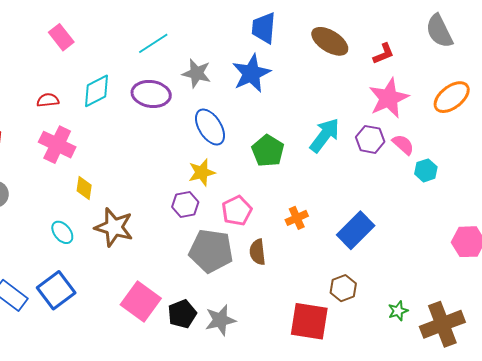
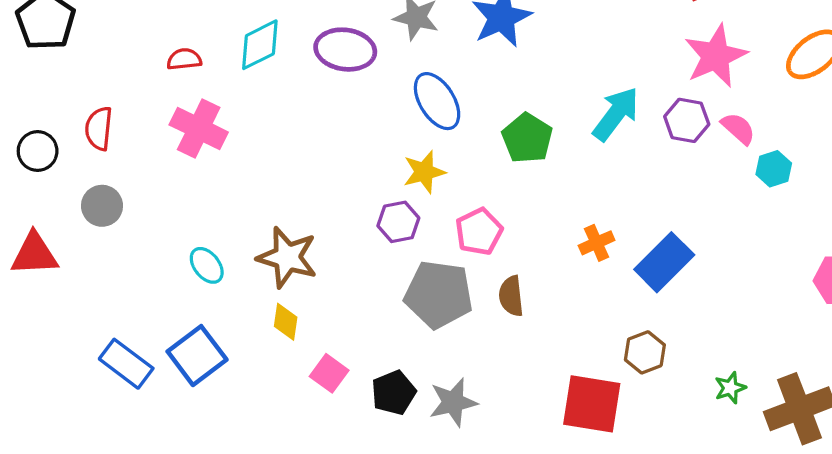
yellow diamond: (84, 188) -> (286, 322), moved
orange cross: (297, 218) -> (597, 243), moved
pink square: (141, 302) -> (329, 373), size x0.6

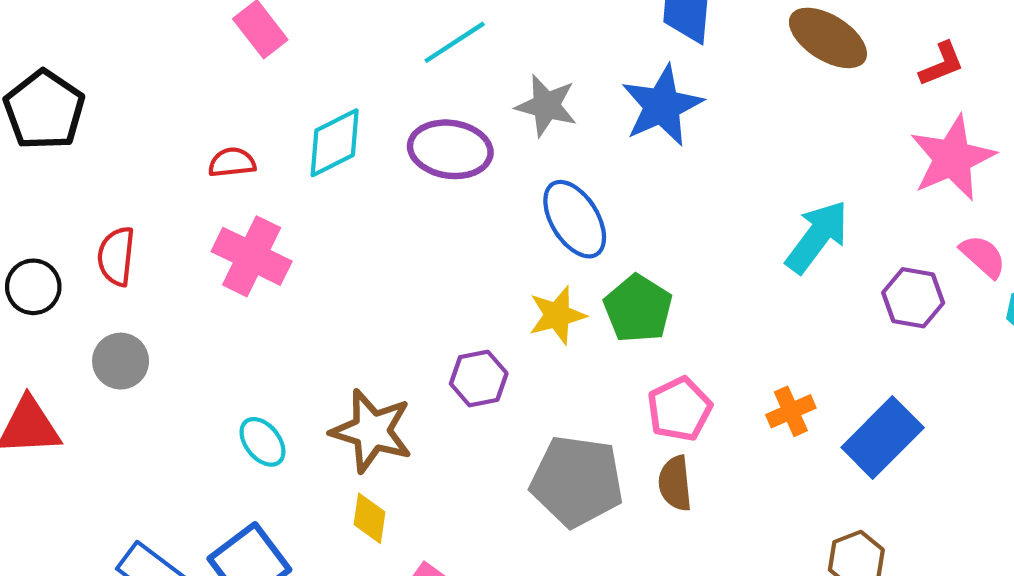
purple hexagon: (687, 120) -> (913, 298), moved
green pentagon: (527, 138) -> (638, 309), moved
purple hexagon: (398, 222) -> (479, 379), moved
pink pentagon: (479, 232) -> (680, 409), moved

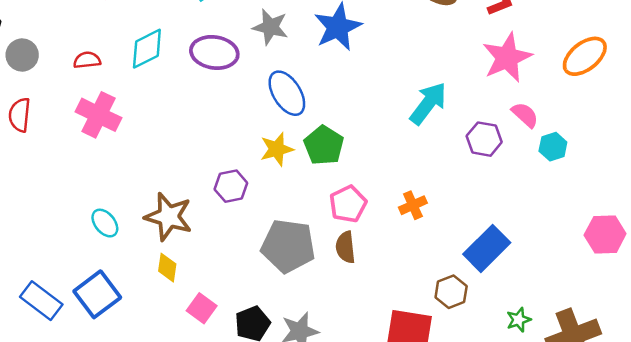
gray circle: (121, 361) -> (22, 55), moved
blue rectangle: (883, 437) -> (487, 248), moved

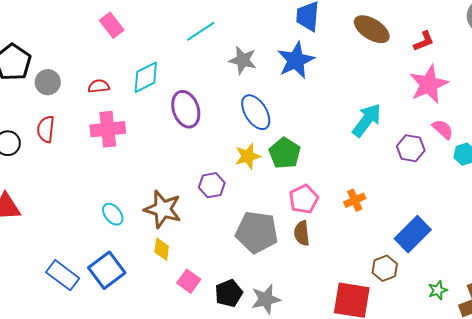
purple ellipse: (214, 52) -> (186, 109), moved, turned 63
pink cross: (99, 115) -> (108, 129), turned -32

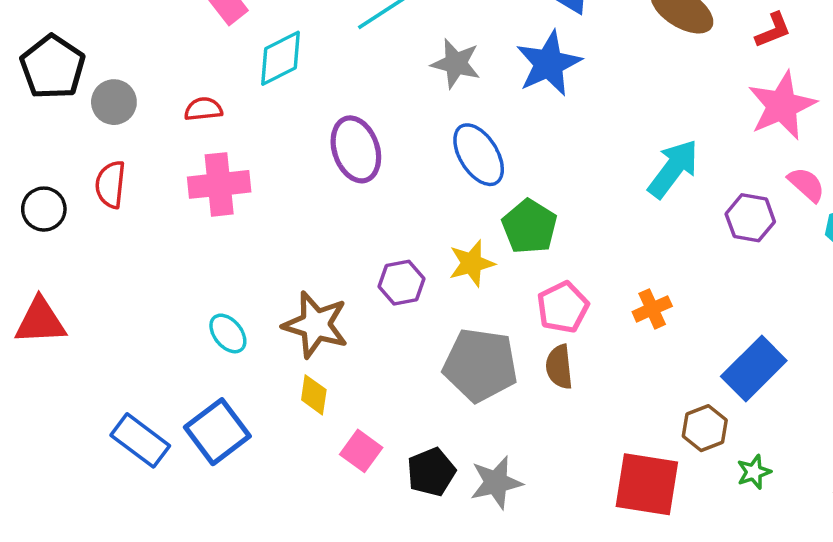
cyan diamond: (146, 77) -> (280, 58), moved
yellow star: (248, 156) -> (472, 263), moved
green star: (438, 290) -> (754, 472), moved

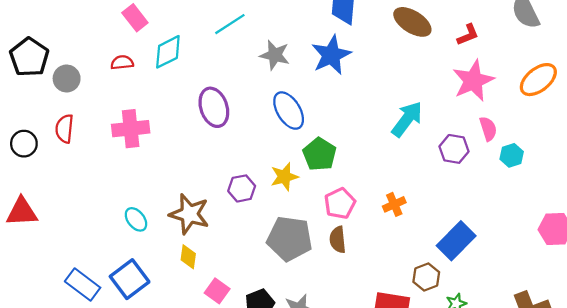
red semicircle: (203, 109) -> (122, 62), moved
pink semicircle: (806, 184) -> (488, 129), turned 30

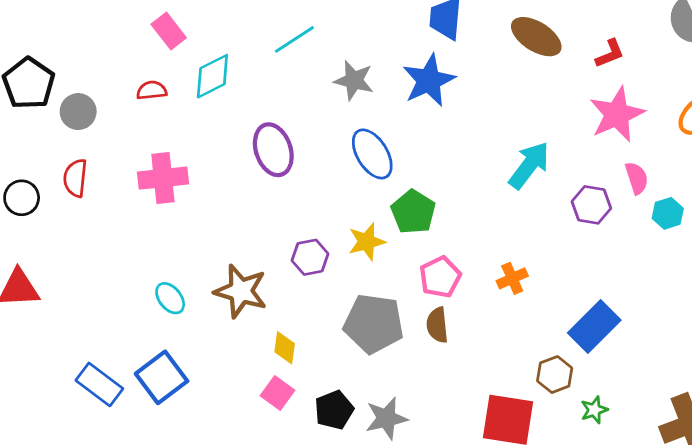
yellow diamond: (188, 257) -> (285, 348), moved

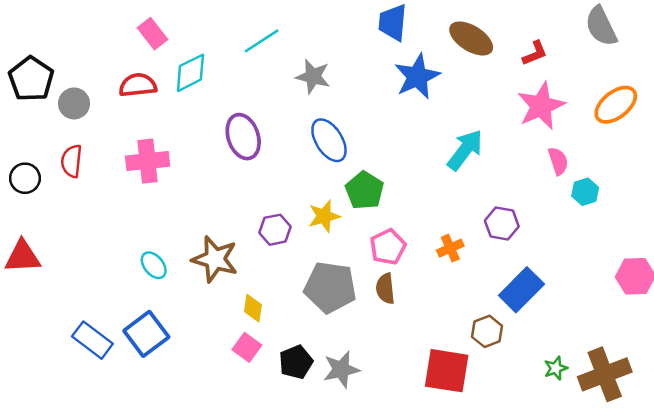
blue star: (429, 80) -> (417, 76), moved
red semicircle: (152, 90) -> (138, 85), size x1.4
purple hexagon: (591, 205) -> (502, 224), moved
green star: (594, 410) -> (556, 368), moved

